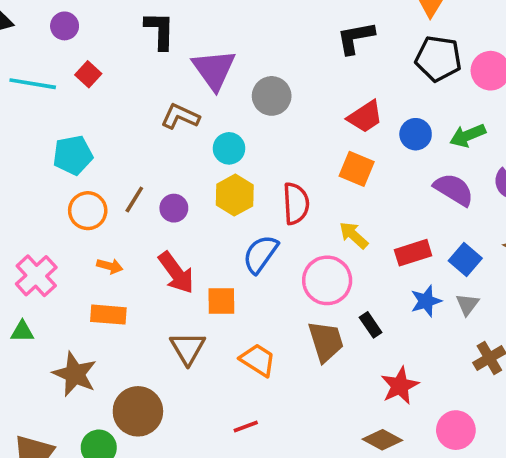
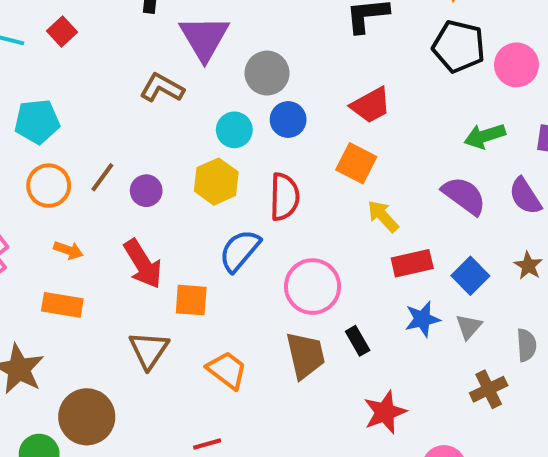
blue circle: (416, 134) -> (288, 120), moved
cyan circle: (229, 148) -> (234, 130), moved
yellow arrow: (354, 235) -> (383, 216), moved

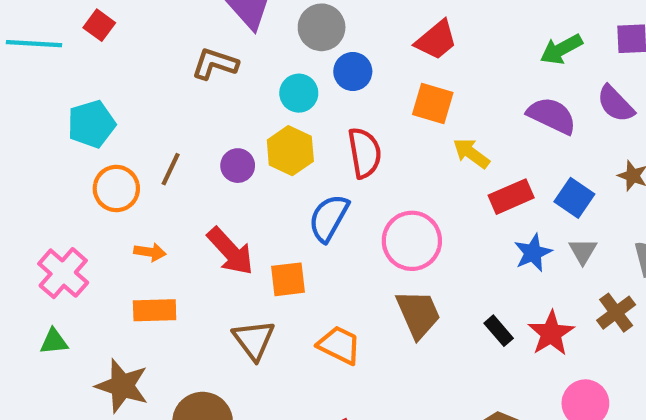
purple circle: (146, 191) -> (238, 166), moved
black rectangle: (358, 341) -> (499, 331), moved
red star: (385, 412) -> (551, 333), moved

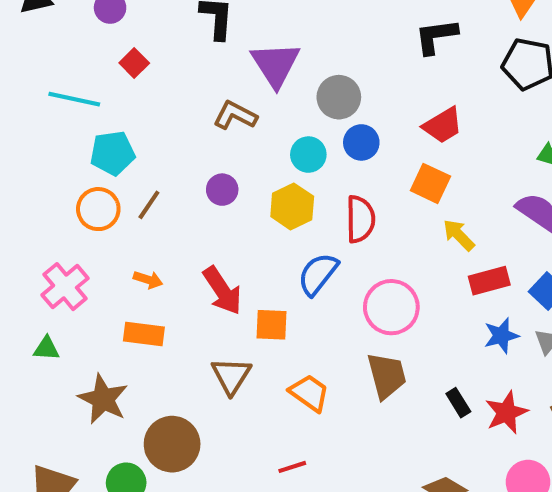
cyan line: (34, 44) -> (74, 99), moved
purple circle: (238, 166) -> (222, 190), moved
brown line: (171, 169) -> (149, 205), moved
orange circle: (116, 188) -> (98, 209), moved

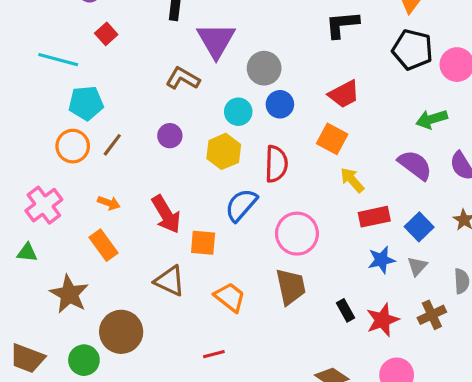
orange rectangle: (144, 334) -> (103, 245), turned 44
brown triangle: (231, 376) -> (170, 281), turned -40

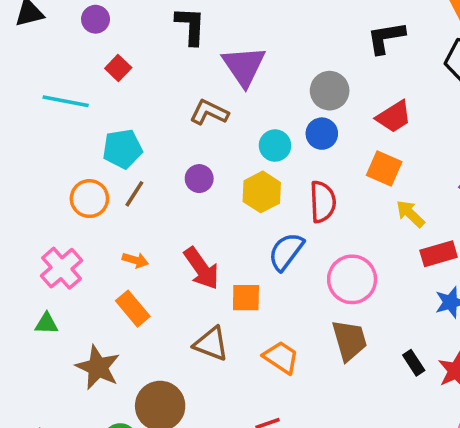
gray circle: (264, 68) -> (330, 91), moved
cyan pentagon: (86, 103) -> (122, 149), moved

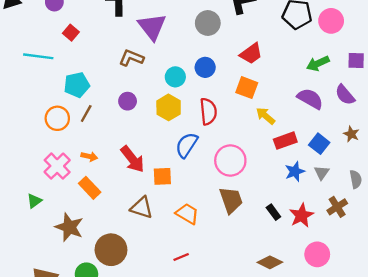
gray circle: (330, 91) -> (208, 23), moved
pink cross: (62, 268) -> (57, 166), moved
green triangle: (46, 324) -> (34, 201), turned -35

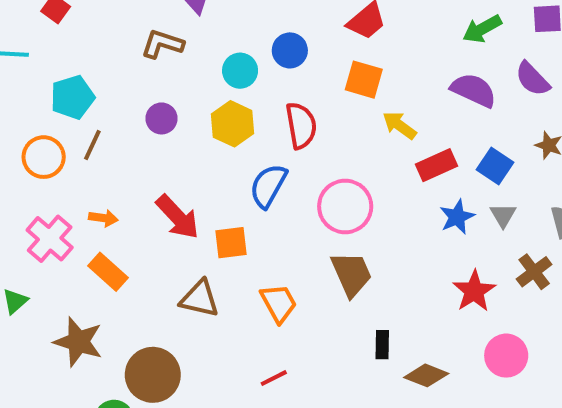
black rectangle: (273, 212) -> (382, 345), moved, turned 42
orange trapezoid: (187, 214) -> (279, 303), turned 35

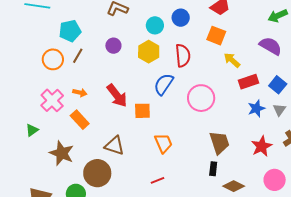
brown trapezoid: (351, 274) -> (219, 143), moved
brown triangle: (200, 299) -> (114, 146), moved

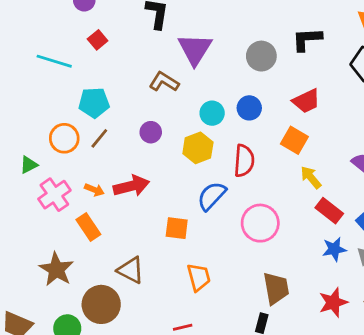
red rectangle: (249, 82) -> (329, 211), turned 48
red arrow: (117, 96) -> (131, 186), moved, turned -75
green triangle: (32, 130) -> (29, 165), moved

